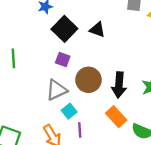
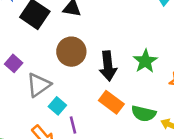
purple square: (63, 60) -> (14, 63), moved, turned 32
brown circle: (88, 80) -> (71, 52), moved

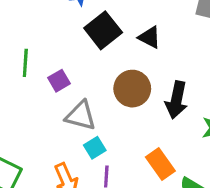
black arrow: (108, 66) -> (176, 100), moved
gray triangle: (39, 85) -> (81, 116), turned 32

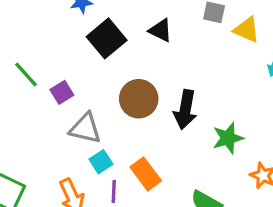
black triangle: (149, 37) -> (161, 30), moved
green line: (25, 63) -> (26, 75), turned -44
orange rectangle: (160, 164) -> (146, 174), moved

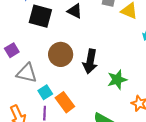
black square: (107, 38) -> (40, 16), turned -35
cyan square: (101, 162) -> (45, 92), moved

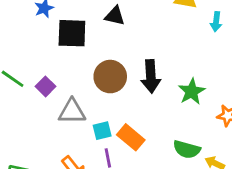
cyan square: (45, 92) -> (102, 131), turned 32

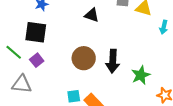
black square: (72, 33) -> (36, 32), moved
gray triangle: (72, 111) -> (22, 84), moved

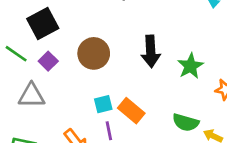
black square: (36, 32) -> (43, 24), turned -30
brown circle: (84, 58) -> (94, 53), moved

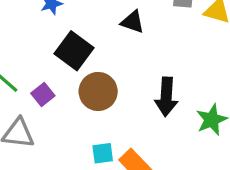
black square: (43, 24) -> (74, 51), moved, turned -32

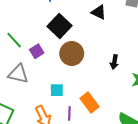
black arrow: (166, 97) -> (114, 62), size x0.6
cyan square: (103, 153) -> (57, 90), moved

